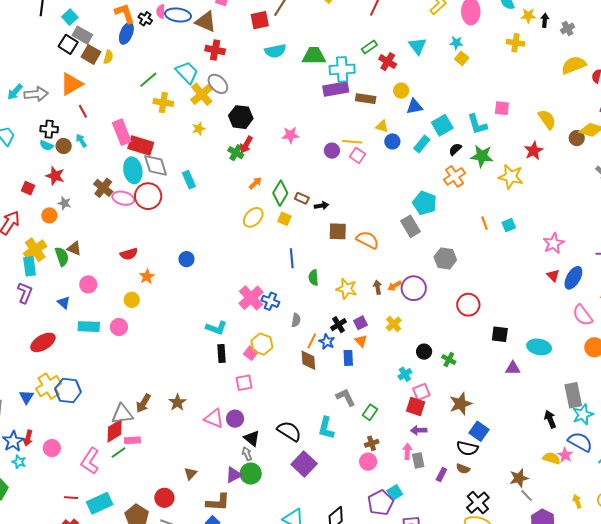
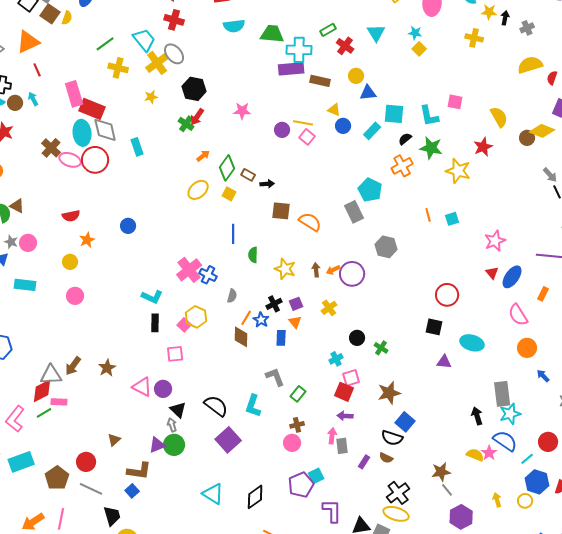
cyan square: (442, 125) -> (394, 114), turned 30
gray star: (64, 203) -> (11, 242), moved
red circle: (468, 305) -> (447, 295), moved
pink circle: (119, 327) -> (75, 296), moved

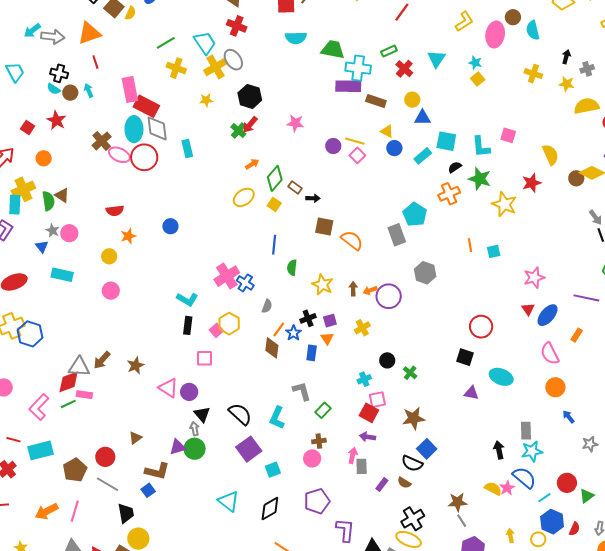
yellow star: (489, 12) -> (567, 84), moved
gray rectangle: (502, 394) -> (526, 431), size x0.7
cyan square: (316, 476) -> (273, 470), moved

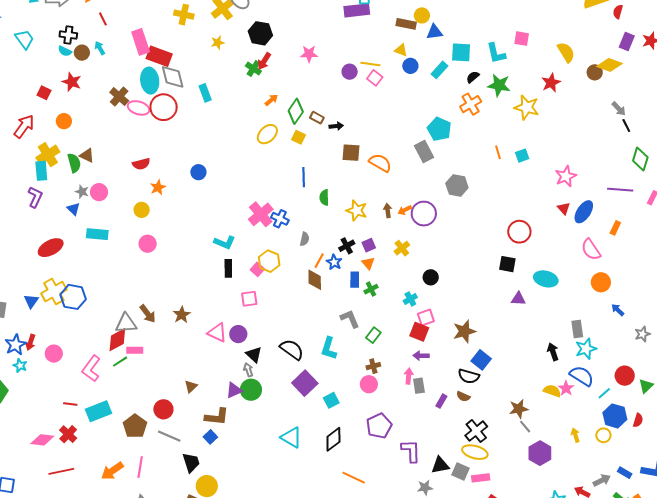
brown rectangle: (376, 101) -> (406, 24), moved
brown arrow: (102, 360) -> (148, 314), turned -72
green cross: (410, 373) -> (371, 289), moved, turned 32

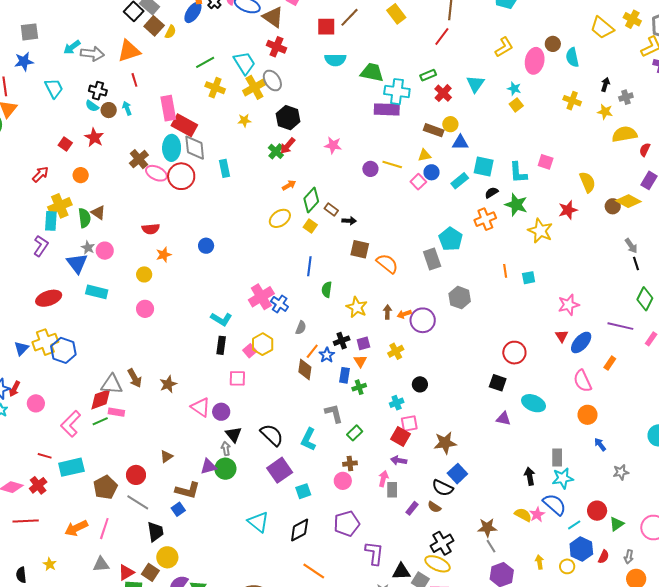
yellow triangle: (401, 50) -> (424, 155), turned -40
pink square: (375, 78) -> (418, 182), moved
red arrow: (24, 126) -> (40, 174), size x0.7
blue triangle: (73, 209) -> (77, 263), size x1.6

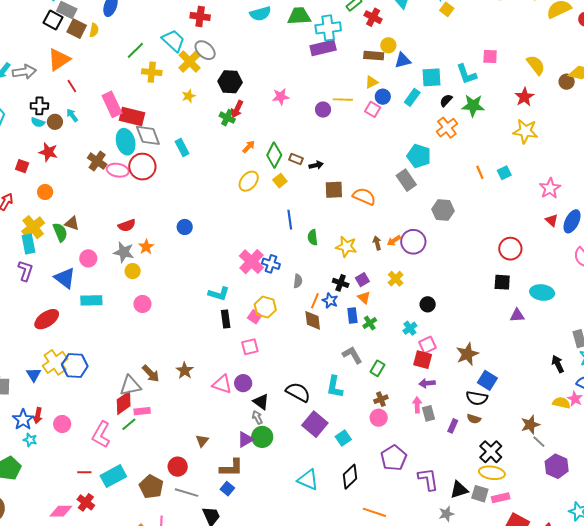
yellow square: (310, 226) -> (280, 181), turned 32
yellow star: (540, 231) -> (525, 131), moved
gray star: (88, 248) -> (124, 252), moved, size x1.5
black cross: (342, 341) -> (341, 283), turned -35

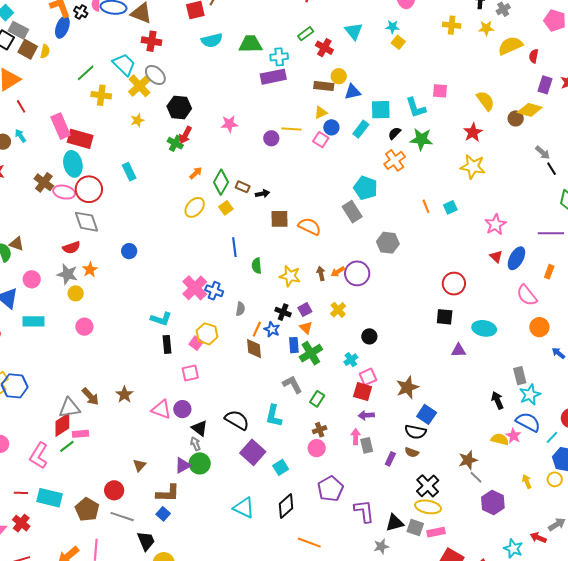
cyan cross: (328, 28) -> (279, 57), size x0.7
gray diamond: (148, 135) -> (87, 222), moved
green cross: (370, 323) -> (311, 353), size x1.6
cyan rectangle: (113, 476) -> (50, 498), turned 40

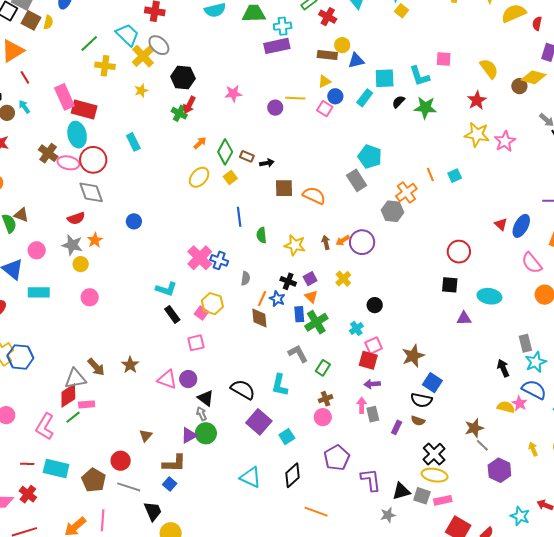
orange cross: (395, 160) -> (406, 192), moved
pink star: (495, 224) -> (505, 141), moved
black rectangle: (167, 344) -> (172, 314), turned -30

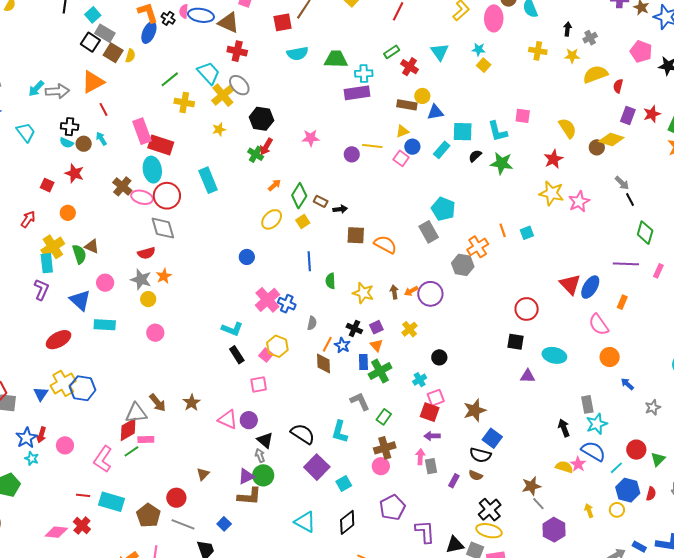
cyan rectangle: (133, 142) -> (208, 180), size x1.4
blue circle: (134, 221) -> (247, 257), moved
red triangle: (501, 224) -> (570, 284), size x1.6
brown cross: (326, 399) -> (385, 448), size x1.5
brown L-shape: (174, 463) -> (249, 496), moved

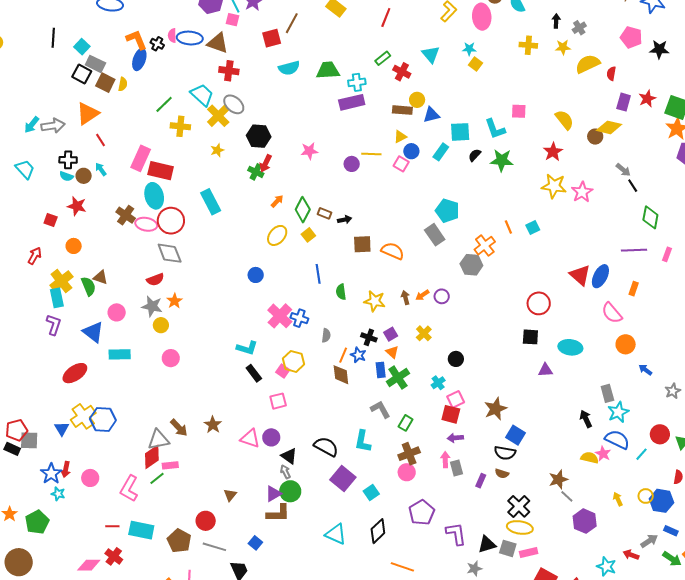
pink rectangle: (142, 131) -> (141, 158), turned 50
purple circle: (430, 294) -> (442, 296), size x0.6
blue hexagon: (628, 490) -> (661, 501), moved

